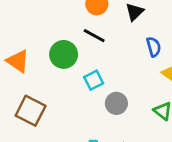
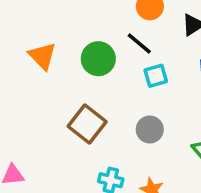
cyan square: (94, 80) -> (156, 76), moved
brown square: (31, 111) -> (87, 124), moved

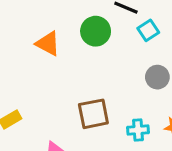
brown square: (87, 124) -> (93, 114), moved, turned -32

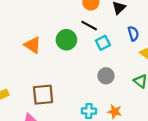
brown square: (93, 114) -> (43, 95), moved

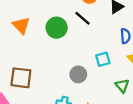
cyan square: (103, 43) -> (103, 59), moved
gray circle: (106, 76) -> (78, 74), moved

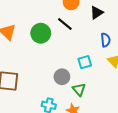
green triangle: (122, 86) -> (79, 89), moved

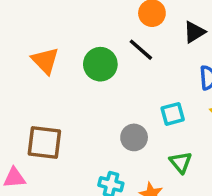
green triangle: (79, 89) -> (181, 162), moved

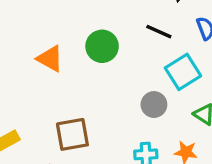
black line: (141, 50) -> (159, 32), moved
cyan square: (173, 114) -> (183, 72), size x1.5

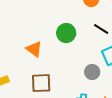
orange triangle: (50, 59) -> (34, 49), moved

